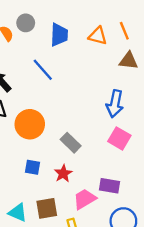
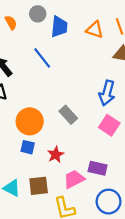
gray circle: (26, 23) -> (38, 14), moved
orange circle: (30, 124) -> (30, 121), moved
gray rectangle: (71, 143) -> (68, 115), moved

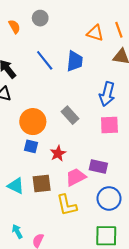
blue trapezoid: (59, 27) -> (75, 61), moved
pink square: (109, 125) -> (109, 125), turned -36

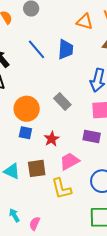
purple rectangle: (98, 167) -> (92, 136), moved

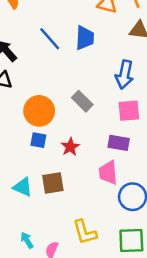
pink trapezoid: (69, 161) -> (108, 173), moved, turned -65
yellow L-shape: (61, 189) -> (85, 232), moved

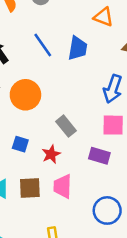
gray rectangle: (82, 101) -> (66, 126), moved
orange circle: (39, 111) -> (25, 95), moved
pink trapezoid: (108, 173) -> (63, 186), moved

